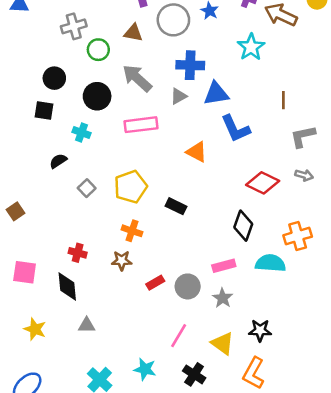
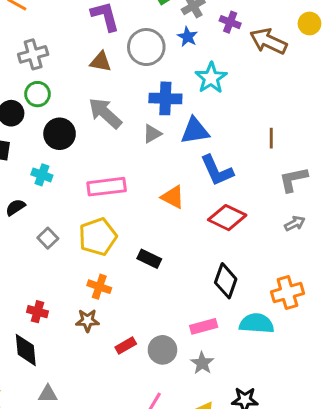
cyan star: (251, 47) -> (211, 78), moved
green circle: (98, 50) -> (38, 94), moved
pink rectangle: (141, 125) -> (107, 187), moved
gray arrow: (304, 175) -> (295, 223), turned -42
red diamond: (263, 183) -> (227, 218), moved

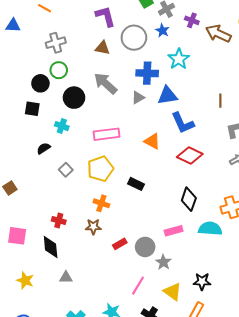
gray star: (202, 363) -> (163, 262), moved

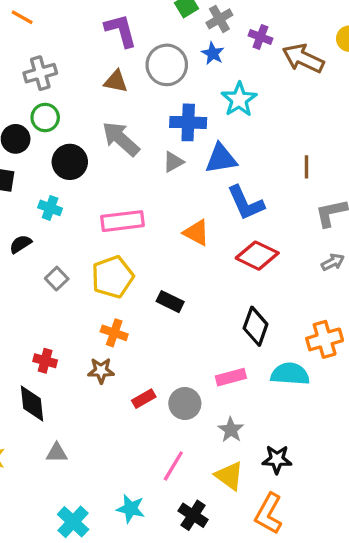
gray star: (163, 262) -> (231, 430), moved

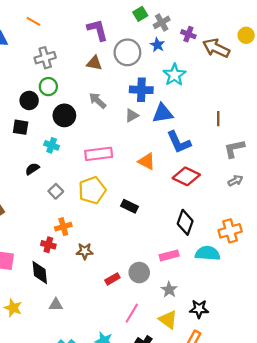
gray arrow: (121, 139) -> (98, 100), size x0.7
orange cross: (114, 333) -> (63, 227), moved, turned -35
red rectangle: (144, 399) -> (112, 279), moved

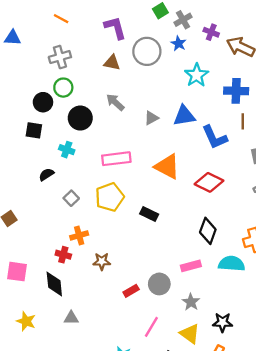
orange line: (33, 21) -> (61, 19), moved
blue cross: (141, 90) -> (236, 91), moved
blue L-shape: (179, 142) -> (215, 137), moved
orange triangle: (147, 161) -> (167, 167), size x1.4

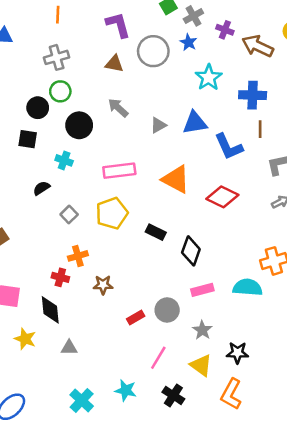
orange line: (61, 19) -> (58, 15), turned 63
black diamond: (208, 231) -> (191, 251), moved
yellow star: (26, 321) -> (25, 339), moved

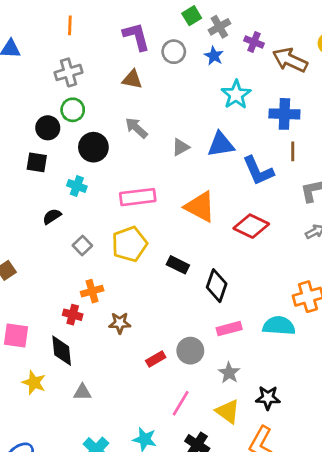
gray circle: (153, 51) -> (174, 52), moved, size x0.7

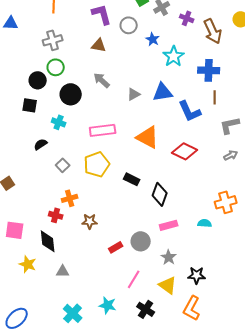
blue star: (214, 56) -> (153, 39), moved
brown arrow: (290, 60) -> (213, 31), turned -140
cyan semicircle: (279, 326) -> (205, 223), size x0.6

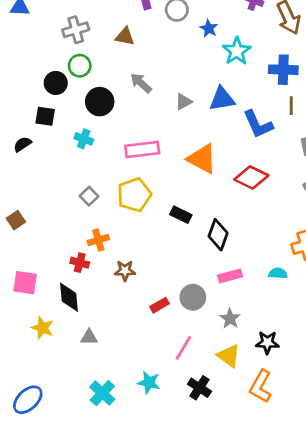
brown triangle: (99, 45) -> (125, 36), moved
black semicircle: (41, 144) -> (22, 144), moved

